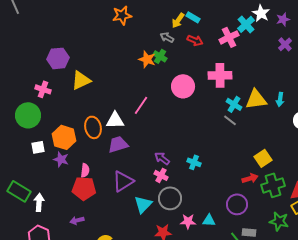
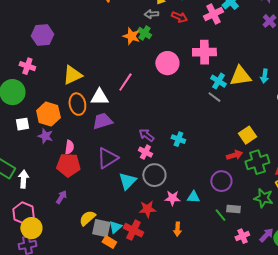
gray arrow: (167, 37) -> (151, 14), turned -32
yellow triangle: (81, 80) -> (72, 75), moved
purple arrow: (77, 220) -> (61, 197), turned 136

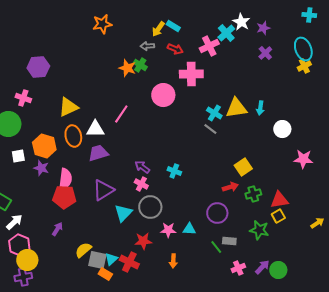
pink cross: (204, 52) -> (191, 74), moved
pink semicircle: (69, 147) -> (65, 179), size x1.5
green cross: (257, 162) -> (253, 194), size x0.7
white arrow: (23, 179) -> (14, 222), moved, turned 42

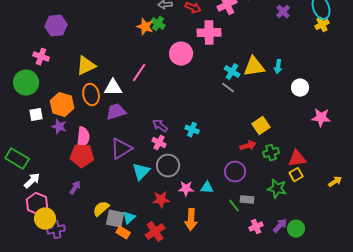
orange arrow: (173, 261) -> (191, 220), size x1.5
red cross: (129, 262) -> (155, 232), moved, turned 30
purple cross: (23, 277) -> (56, 230), moved

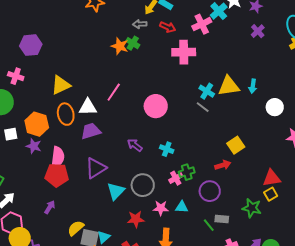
pink circle: (181, 54) -> (156, 106), moved
pink cross: (159, 143) -> (176, 178), moved, turned 32
green cross: (271, 153) -> (187, 172), moved

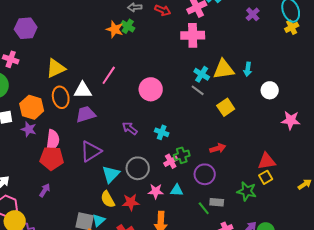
pink cross: (184, 52) -> (193, 35), moved
yellow square: (236, 145) -> (226, 107), moved
yellow semicircle: (76, 228) -> (108, 199), moved, turned -78

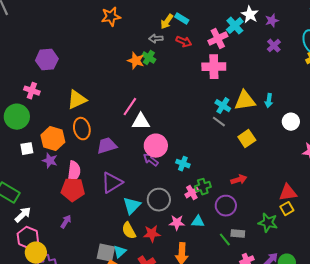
pink circle: (151, 89) -> (156, 146), moved
white triangle: (83, 90) -> (141, 122), moved

